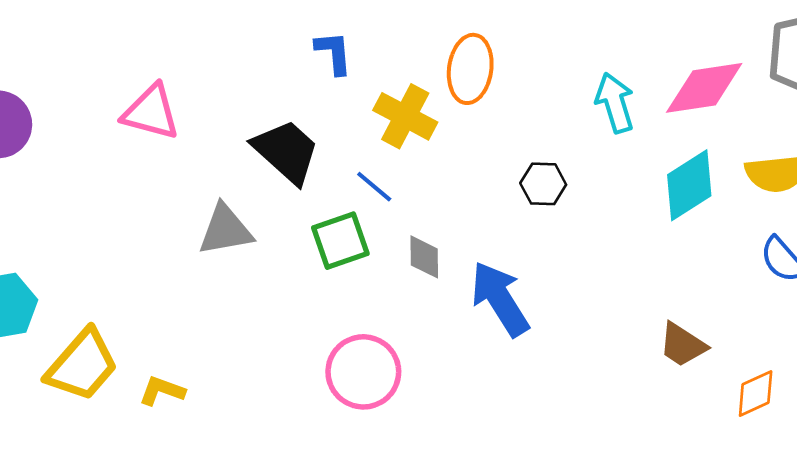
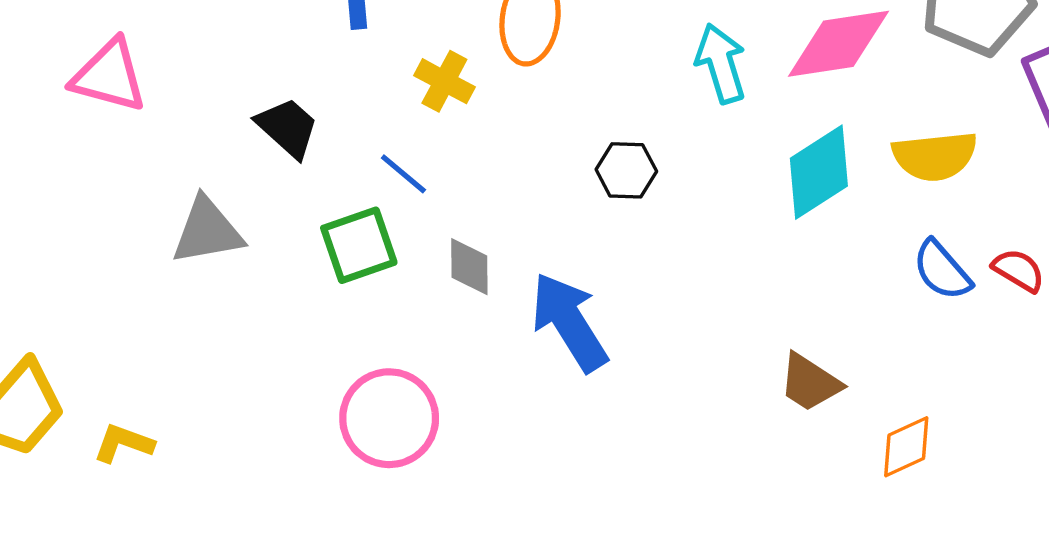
yellow cross: (405, 116) -> (444, 81), size x0.7
black trapezoid: (286, 151) -> (288, 128), size x0.7

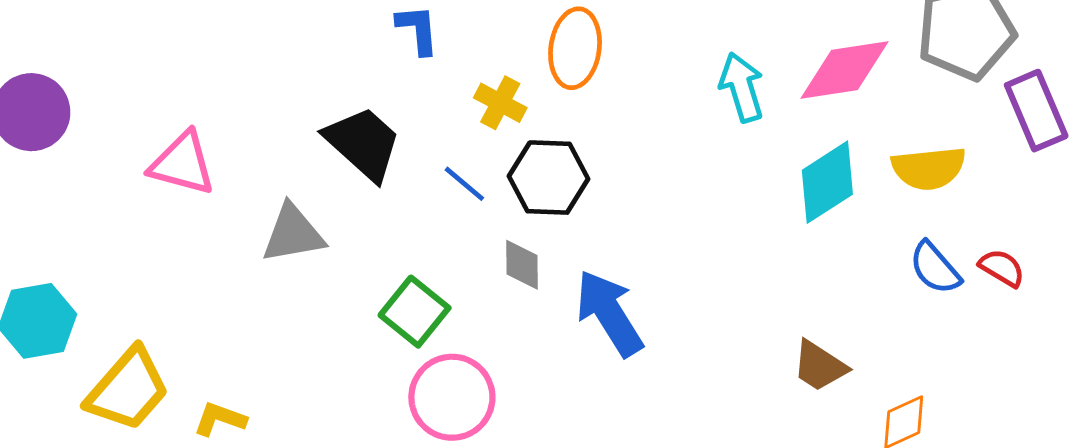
pink triangle: (109, 76) -> (182, 164), moved
black trapezoid: (288, 128) -> (363, 143), size x1.4
black hexagon: (626, 170) -> (549, 178), moved, size x1.5
green square: (359, 245) -> (415, 312), moved, turned -32

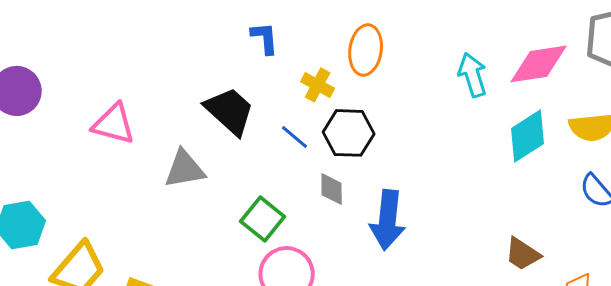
blue arrow: (609, 313) -> (388, 220), turned -142

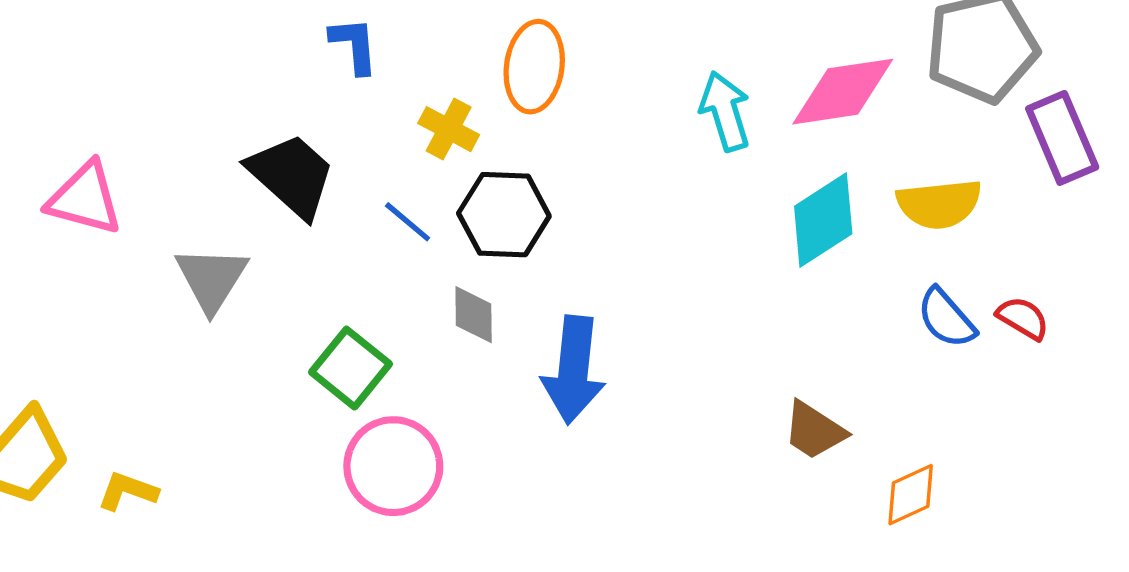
gray triangle: (185, 169) -> (211, 279), turned -48

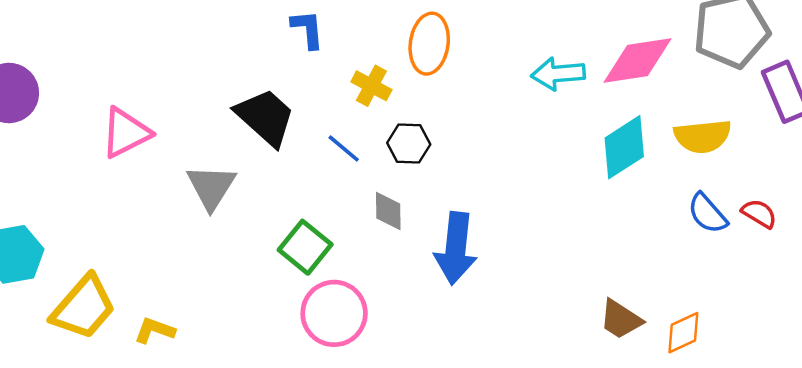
cyan arrow: (725, 111) -> (558, 74), turned -78
pink triangle: (85, 199) -> (126, 133), turned -42
black hexagon: (504, 215) -> (409, 144), size x0.7
brown trapezoid: (814, 430) -> (621, 319), moved

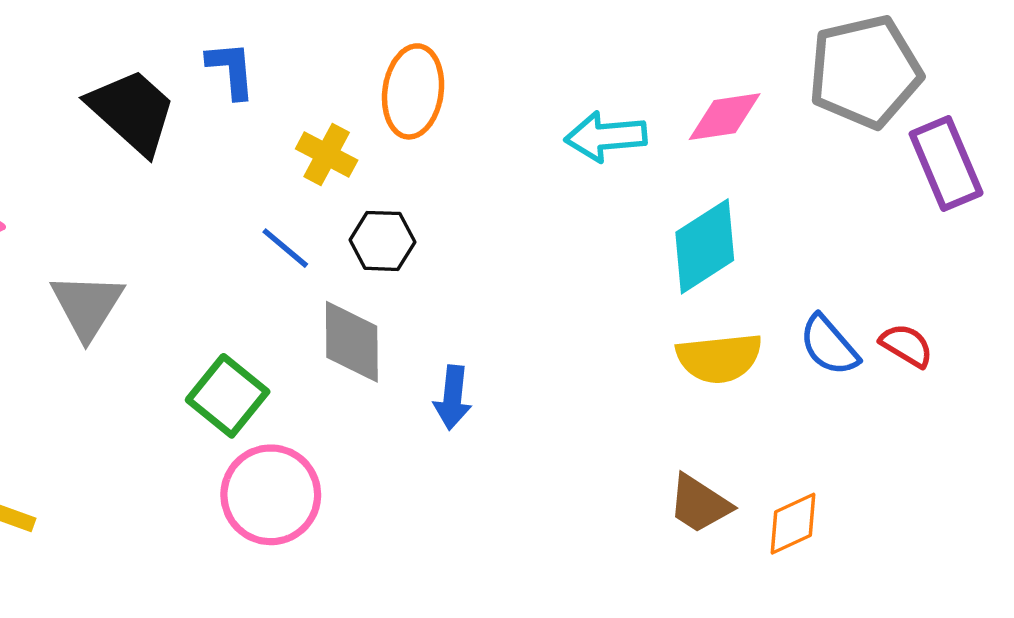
pink diamond: (638, 60) -> (725, 117), size x0.7
black trapezoid: (265, 117) -> (132, 111), moved
yellow semicircle: (703, 136) -> (719, 358), moved
gray diamond: (388, 211) -> (352, 342), size x1.4
blue arrow: (456, 248) -> (453, 398), size x0.6

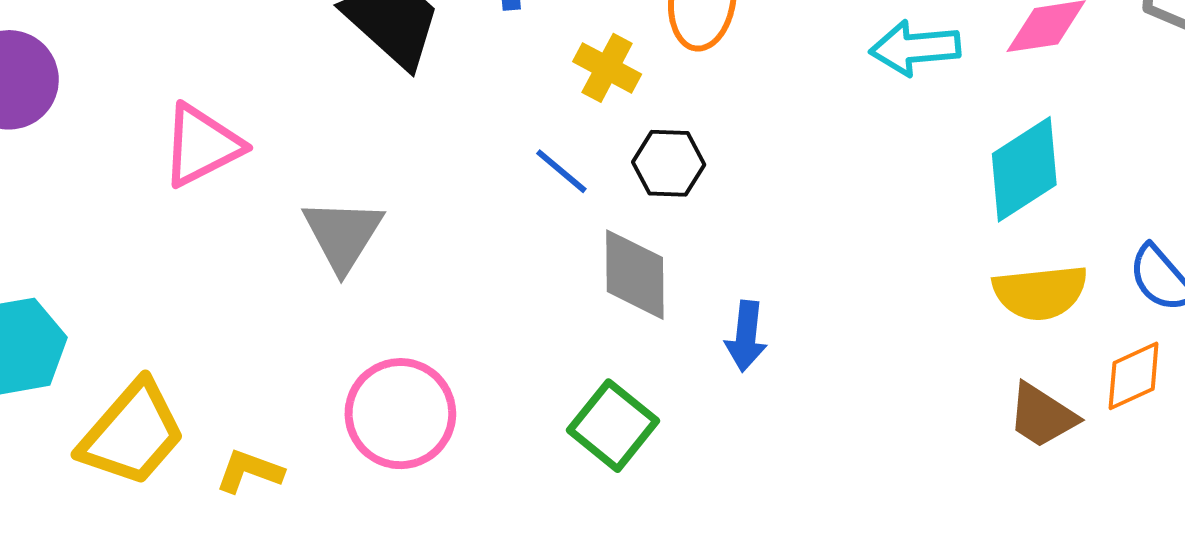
green square: (228, 396) -> (613, 426), moved
pink circle: (271, 495) -> (400, 414), moved
brown trapezoid: (699, 504) -> (1042, 416), moved
orange diamond: (793, 524) -> (1134, 376), moved

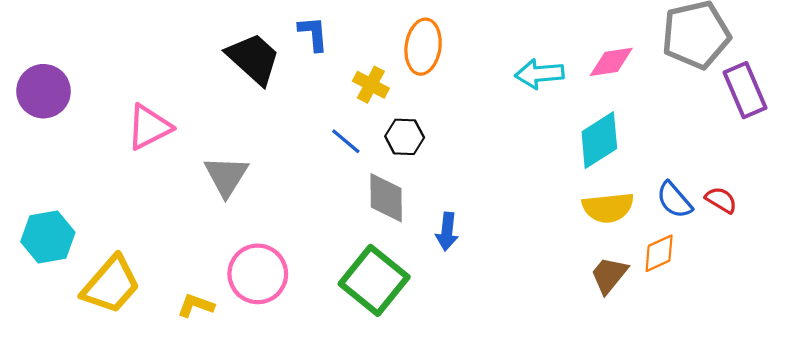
brown trapezoid: (1042, 416) -> (609, 275), turned 96
green square: (613, 426) -> (374, 280), size x1.4
yellow L-shape: (249, 471) -> (196, 305), moved

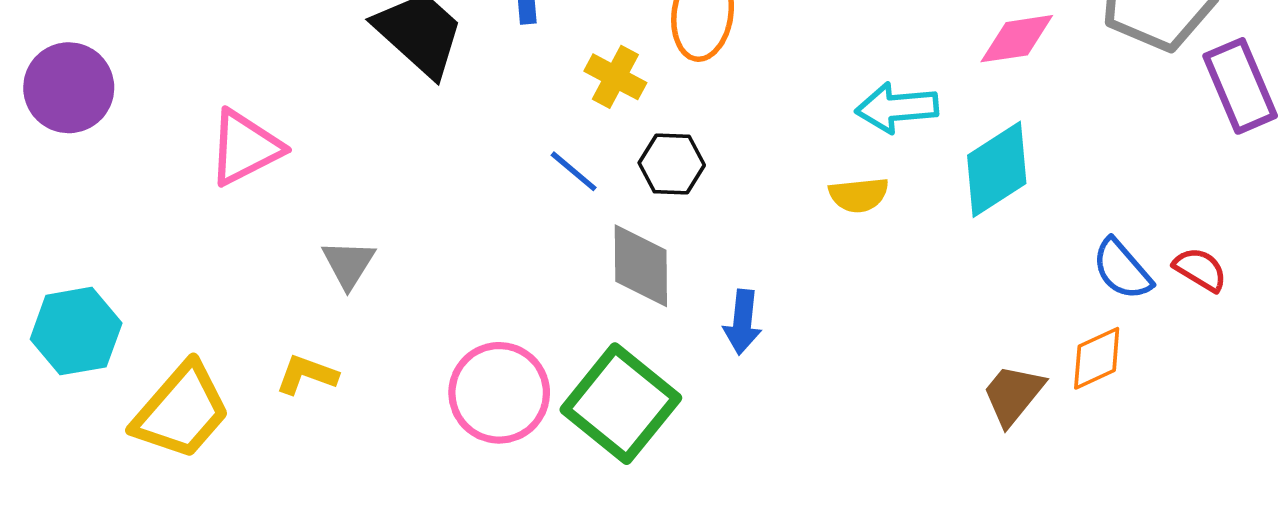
cyan arrow: (539, 74) -> (897, 108), moved
gray triangle: (226, 176) -> (348, 264), moved, size x0.7
yellow semicircle: (608, 208) -> (859, 195), moved, size x0.7
pink circle: (258, 274) -> (499, 393), moved
yellow L-shape: (196, 305) -> (307, 375), moved

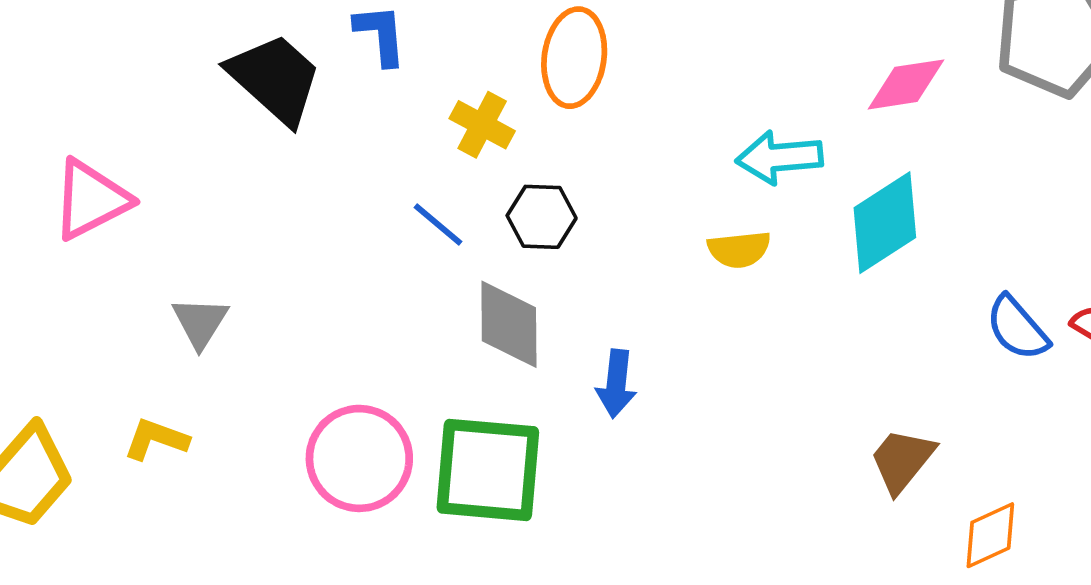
orange diamond: (1097, 358) -> (990, 535), moved
green square: (621, 404) -> (488, 470), turned -34

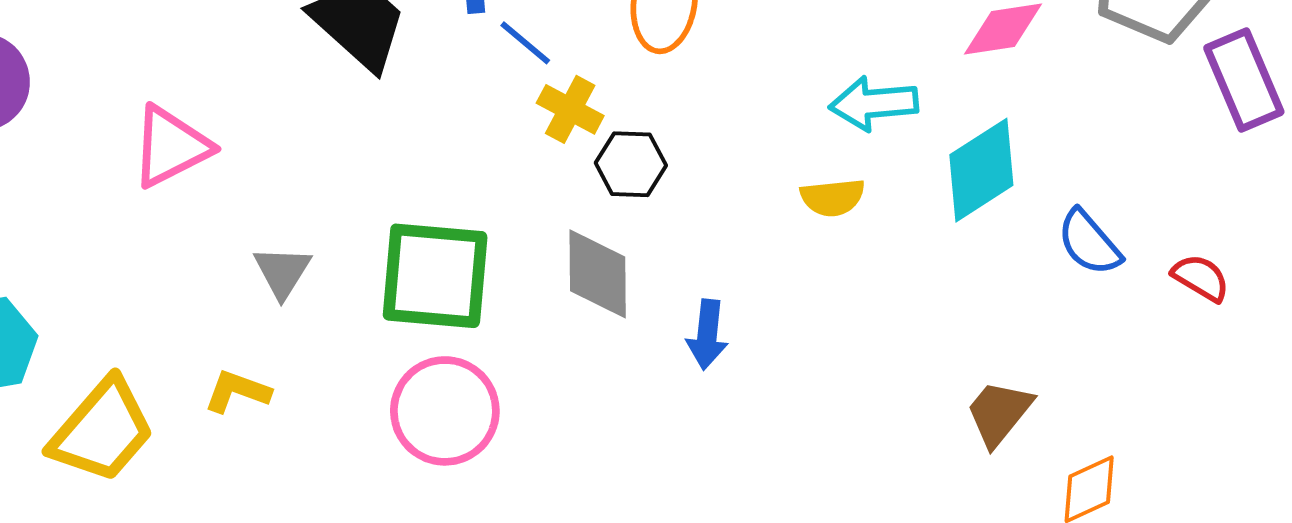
yellow cross: (482, 125) -> (570, 109), moved
blue line: (438, 224) -> (525, 43), moved
blue semicircle: (1017, 328) -> (1089, 243), moved
green square: (488, 470) -> (435, 276), moved

